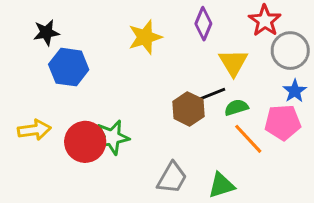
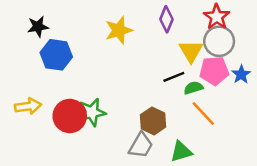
gray circle: (290, 51) -> (219, 41), moved
brown hexagon: (188, 109) -> (153, 121), moved
pink pentagon: (283, 122) -> (214, 71), moved

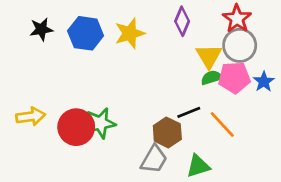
blue hexagon: (56, 55) -> (86, 33), moved
black line: (174, 77) -> (189, 112), moved
green semicircle: (193, 88) -> (212, 78), moved

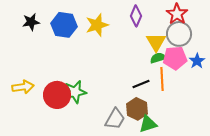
orange line: (222, 124) -> (162, 79), moved, turned 40
brown hexagon: (167, 132) -> (137, 109), moved

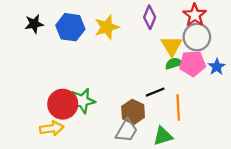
orange line: (162, 79) -> (178, 107), moved
yellow arrow: (23, 87) -> (52, 128), moved
brown hexagon: (137, 109) -> (133, 112), moved

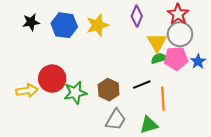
red circle: (63, 104) -> (52, 79), moved
brown hexagon: (133, 112) -> (109, 90), moved
yellow arrow: (52, 128) -> (27, 91), moved

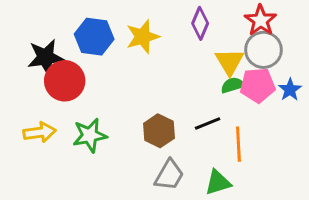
black star: (31, 22) -> (46, 57), moved, size x1.4
red circle: (52, 79) -> (65, 81), moved
green star: (75, 93) -> (90, 135), moved

